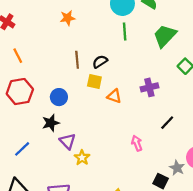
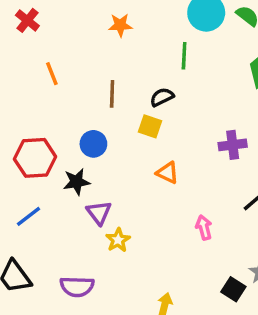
green line: (125, 32) -> (184, 56), moved
orange line: (18, 56) -> (52, 74), moved
brown line: (77, 60) -> (112, 94), moved
red hexagon: (20, 92) -> (35, 158), moved
orange triangle: (114, 96) -> (167, 173), moved

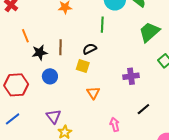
orange triangle: (167, 173) -> (93, 93), turned 32
black star: (76, 182) -> (40, 53), moved

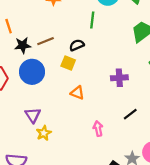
brown line: (61, 47) -> (46, 41), turned 63
blue circle: (50, 76) -> (32, 72), size x1.5
orange triangle: (93, 93) -> (77, 93), turned -40

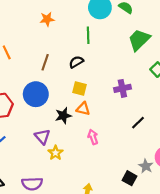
brown line: (46, 41) -> (45, 62), turned -42
black star: (23, 45) -> (63, 116), moved
yellow square: (68, 63) -> (79, 89), moved
pink arrow: (98, 129) -> (93, 137), moved

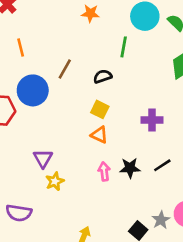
orange star: (47, 19) -> (90, 13), moved
blue circle: (36, 94) -> (33, 90), moved
black star: (63, 116) -> (130, 168), moved

